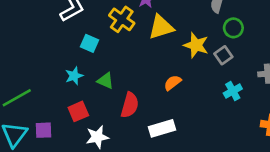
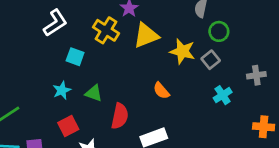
orange semicircle: (173, 83) -> (161, 91), turned -90

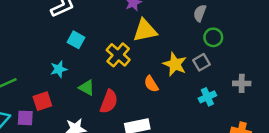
yellow cross: (106, 30) -> (118, 55), moved
yellow star: (182, 51) -> (175, 64), moved
green triangle: (94, 93) -> (87, 88), moved
red square: (68, 126) -> (42, 101), moved

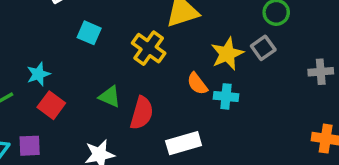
yellow star: (175, 64) -> (227, 54), turned 30
cyan star: (59, 69) -> (38, 74), moved
cyan cross: (207, 97) -> (226, 96), moved, turned 35
red square: (42, 101) -> (51, 105), moved, turned -30

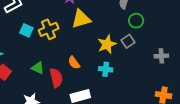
yellow cross: (149, 48) -> (49, 29), moved, turned 30
orange semicircle: (197, 84) -> (74, 63), moved
red semicircle: (142, 113) -> (56, 78), turned -30

